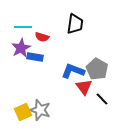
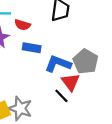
blue rectangle: (35, 57) -> (32, 48), moved
black line: (102, 99) -> (61, 96), moved

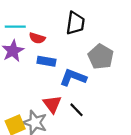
gray pentagon: (85, 61) -> (101, 57), moved
red triangle: (71, 82) -> (52, 104), moved

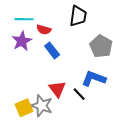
blue rectangle: (46, 61) -> (52, 50), turned 42
blue L-shape: (73, 77) -> (94, 79), moved

